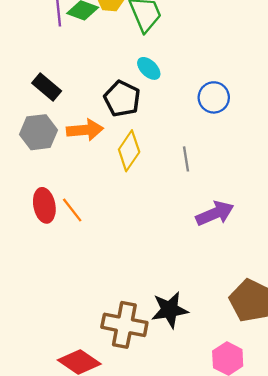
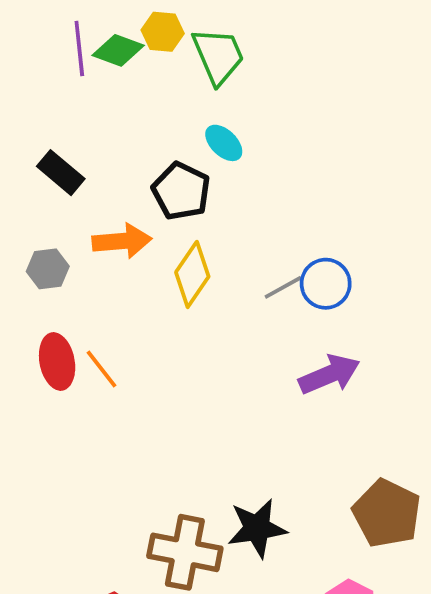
blue circle: (214, 97) -> (326, 284), moved
gray hexagon: (39, 132) -> (48, 269), moved, size x0.7
gray line: (186, 159) -> (283, 287), turned 70

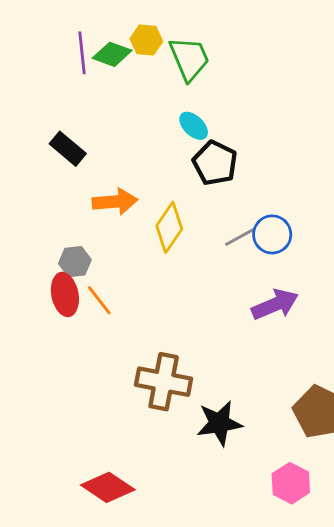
black pentagon: (181, 191) -> (215, 163), moved
gray hexagon: (48, 269) -> (75, 262), moved
brown cross: (185, 552) -> (164, 382), moved

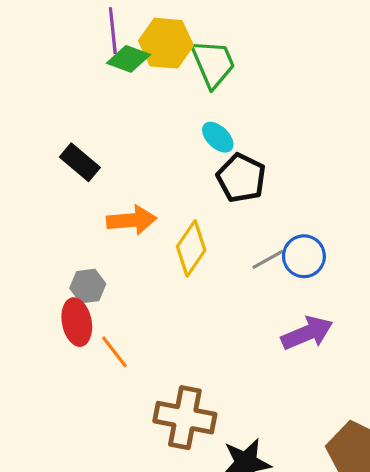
yellow hexagon: (146, 40) -> (166, 43), size x1.5
purple line: (82, 53) -> (113, 31), moved
orange line: (99, 300) -> (114, 352), moved

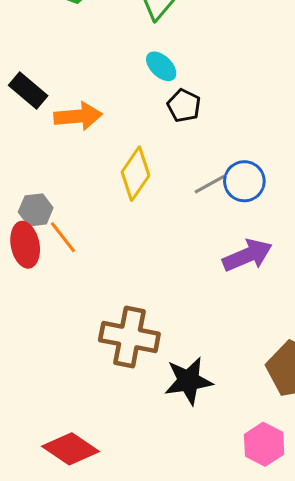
black pentagon: (241, 178) -> (184, 106), size x0.7
orange arrow: (132, 220) -> (78, 116), moved
orange line: (114, 352) -> (63, 237), moved

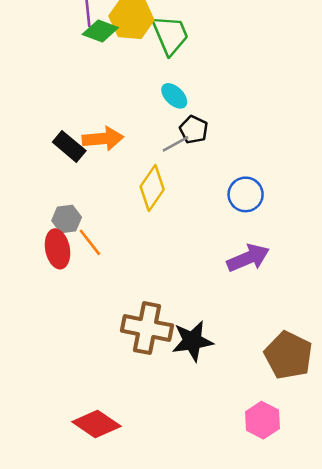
black rectangle: (28, 90) -> (69, 146), moved
gray line: (210, 184) -> (176, 144), moved
black star: (188, 381) -> (192, 341), moved

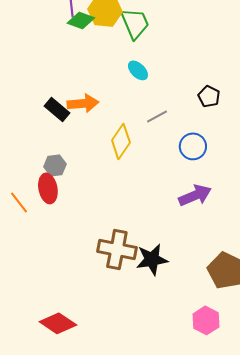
black pentagon: (194, 130) -> (209, 96), moved
gray line: (176, 144) -> (157, 116), moved
orange line: (90, 242) -> (19, 202), moved
red diamond: (96, 424) -> (58, 323), moved

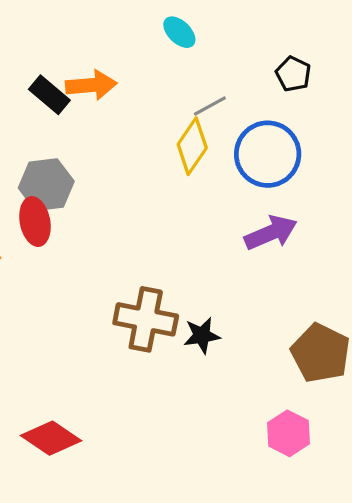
yellow diamond: (121, 141) -> (192, 146), moved
blue circle: (193, 146) -> (268, 154), size x1.5
gray hexagon: (55, 165) -> (46, 185), size x1.5
black star: (152, 259) -> (202, 335), size x0.7

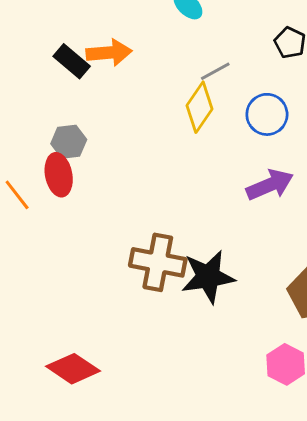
blue circle: (268, 154) -> (267, 114), size x0.7
gray hexagon: (46, 185) -> (69, 142), size x0.7
black star: (202, 335) -> (208, 277), size x1.6

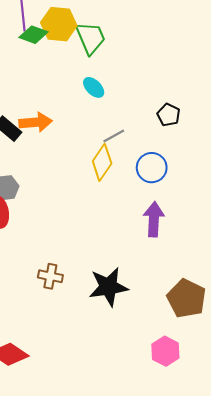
purple arrow: (270, 185) -> (154, 219), turned -64
brown cross: (158, 262) -> (50, 276), moved, size x0.6

